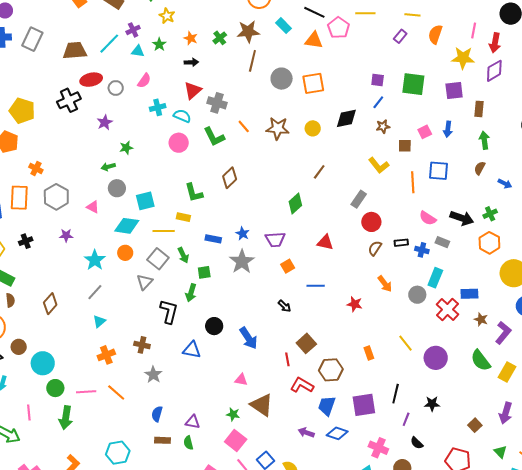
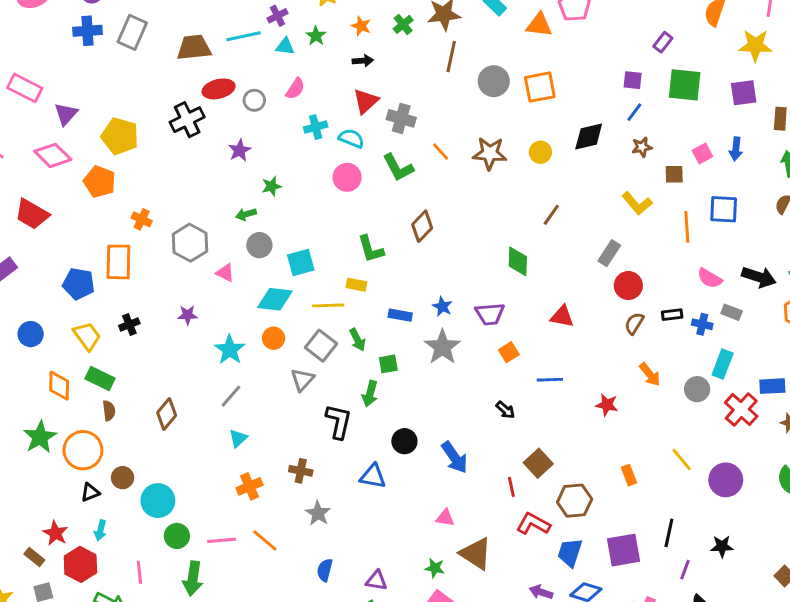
purple rectangle: (400, 36) -> (663, 42), moved
cyan line: (109, 44) -> (244, 36), turned 35
gray hexagon: (56, 197) -> (190, 243), moved
green diamond: (295, 204) -> (518, 261), turned -45

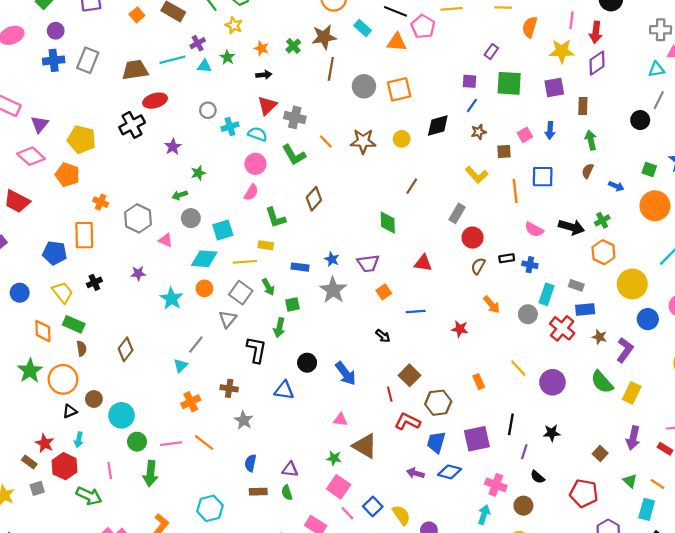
pink semicircle: (295, 89) -> (251, 192), moved
gray circle: (254, 100) -> (208, 110), moved
gray rectangle: (732, 312) -> (576, 285), moved
gray line: (231, 396) -> (196, 345), moved

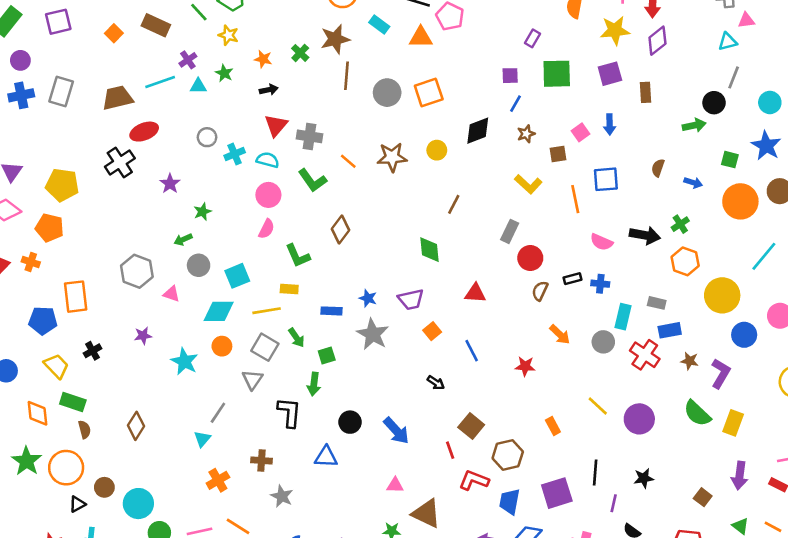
green arrow: (591, 140) -> (694, 125), moved, turned 96
orange cross: (101, 202) -> (31, 262), moved
blue line: (416, 312) -> (472, 351), turned 72

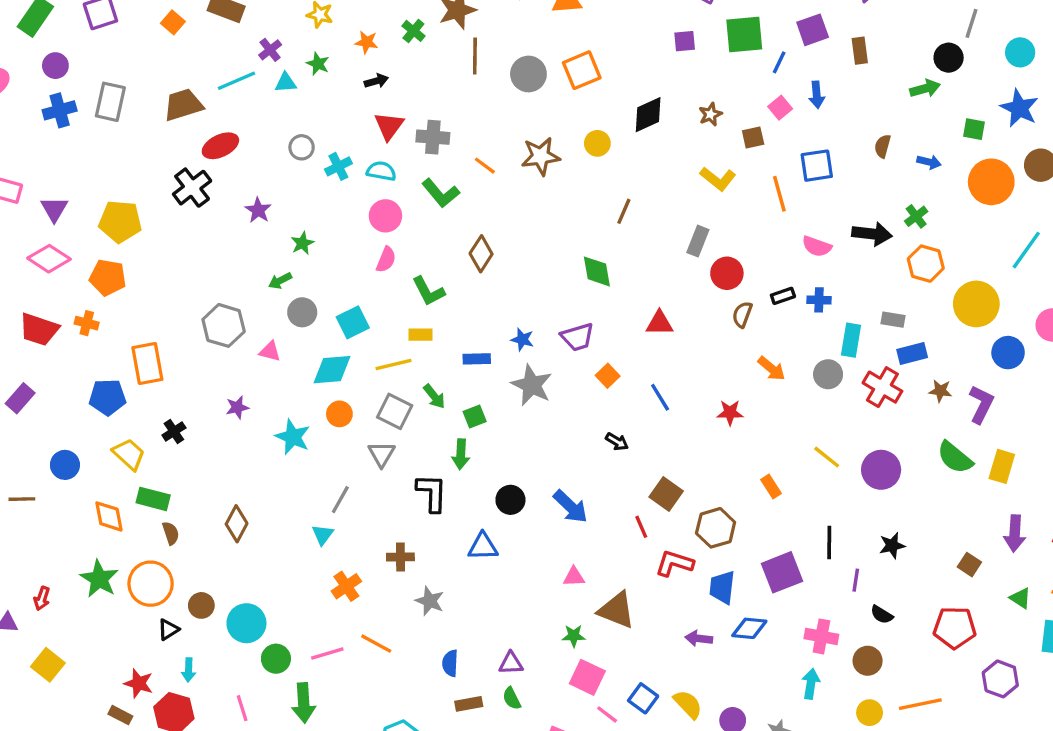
blue line: (515, 104) -> (779, 62), moved

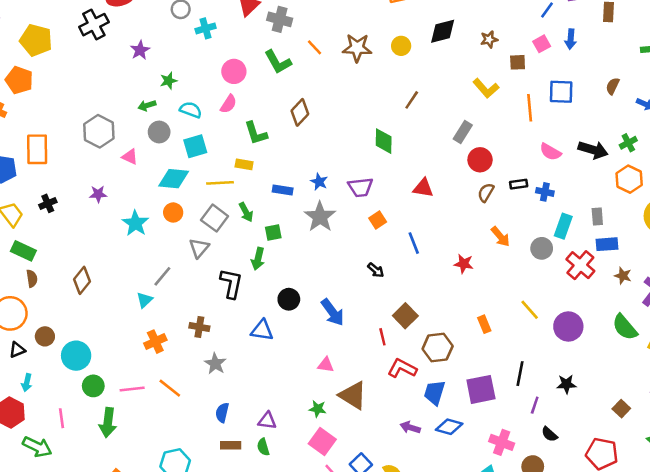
cyan semicircle: (381, 171) -> (191, 110), moved
gray rectangle: (893, 320) -> (597, 216), turned 66

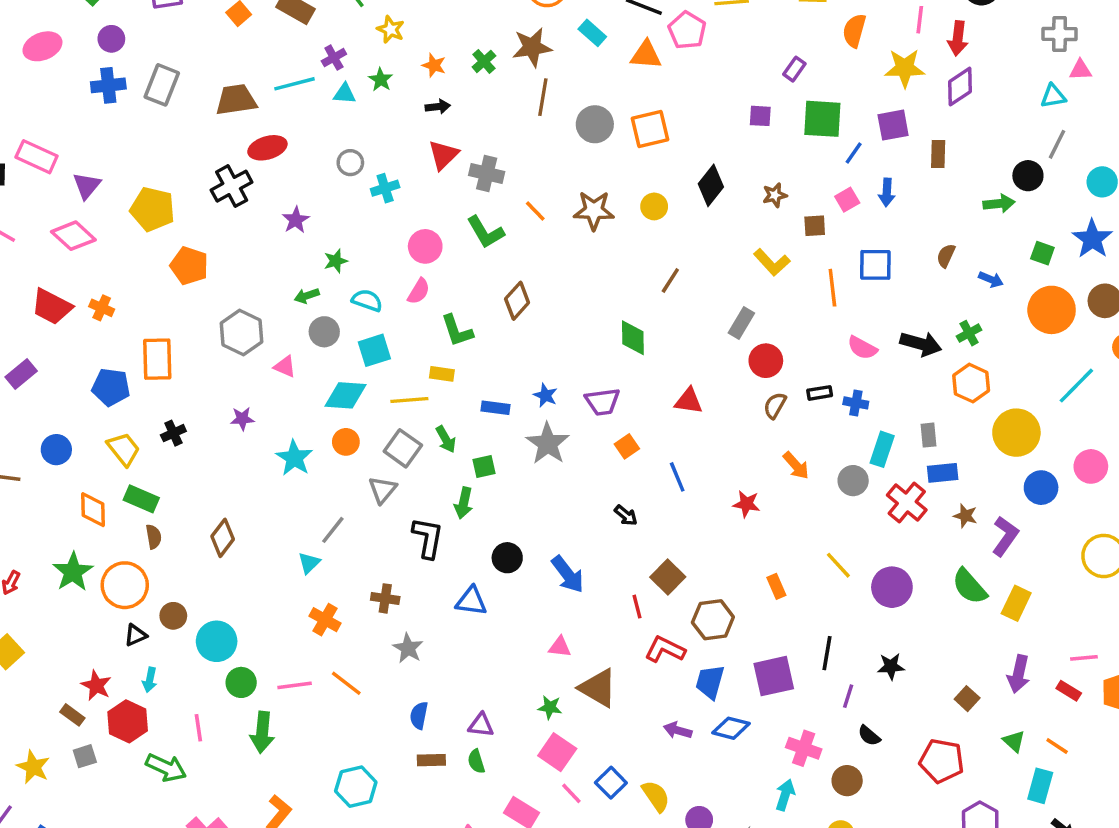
black diamond: (443, 31) -> (711, 185), turned -36
orange pentagon: (19, 80) -> (189, 266), moved
orange cross: (155, 342) -> (325, 620), turned -35

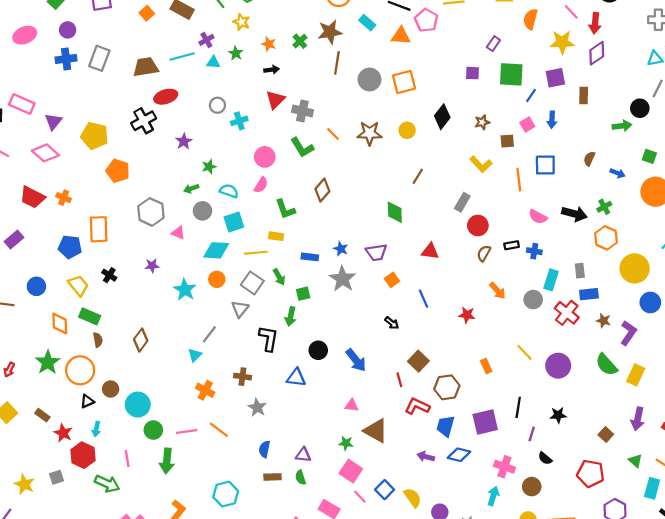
pink line: (920, 20) -> (571, 12), turned -49
black cross: (173, 433) -> (109, 275), turned -32
brown rectangle: (72, 715) -> (42, 415), moved

